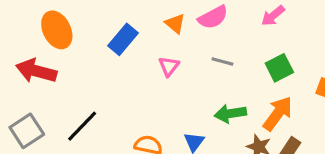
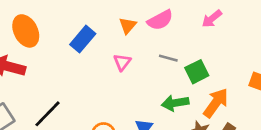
orange triangle: (175, 24) -> (128, 26), turned 30
green square: (279, 68) -> (197, 72), moved

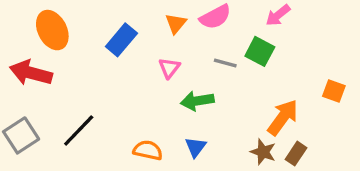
green square: (197, 72) -> (260, 51), moved, turned -35
green arrow: (175, 103) -> (197, 101), moved

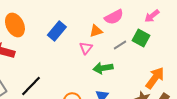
orange triangle: (176, 23) -> (96, 31), moved, turned 32
gray line: (225, 63) -> (120, 45), turned -48

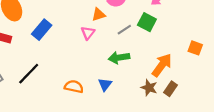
blue rectangle: (57, 31) -> (42, 30), moved
green arrow: (103, 68) -> (119, 58), moved

